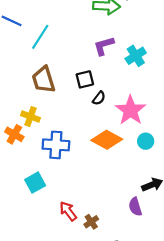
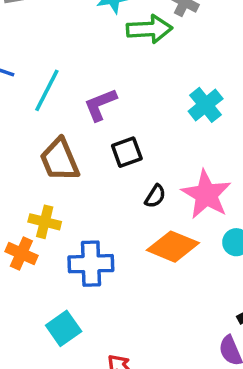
purple L-shape: (104, 46) -> (100, 105), moved
black semicircle: (99, 98) -> (155, 196), moved

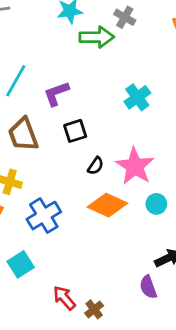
blue cross: (91, 264) -> (44, 216), turned -32

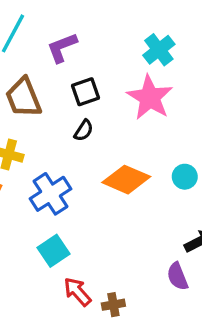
black semicircle: (96, 166) -> (84, 130), moved
pink star: (135, 166) -> (150, 97), moved
cyan square: (21, 264) -> (54, 251), moved
brown cross: (94, 309) -> (113, 305), turned 30

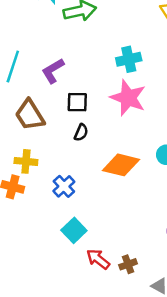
cyan cross: (159, 50) -> (129, 59), turned 35
black square: (86, 92) -> (77, 102), turned 30
blue cross: (50, 194) -> (64, 186), size x0.7

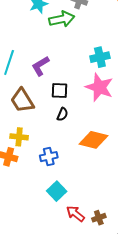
blue cross: (64, 186) -> (49, 157), turned 30

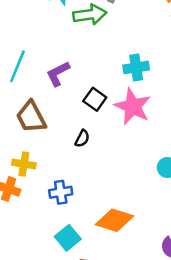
black square: (59, 90) -> (95, 99), moved, turned 30
orange diamond: (94, 140) -> (115, 220), moved

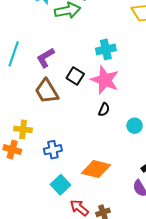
brown trapezoid: (31, 117) -> (47, 91), moved
black semicircle: (82, 139) -> (104, 110), moved

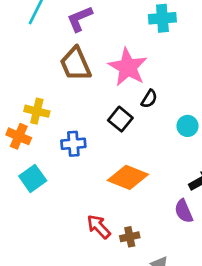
black square: (75, 76) -> (120, 119), moved
pink star: (105, 80) -> (128, 67), moved
cyan square: (60, 185) -> (33, 178), moved

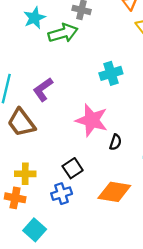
brown trapezoid: (76, 64) -> (21, 123), moved
black square: (120, 119) -> (73, 168), moved, turned 30
orange diamond: (128, 177) -> (114, 192), moved

